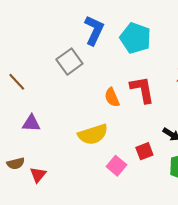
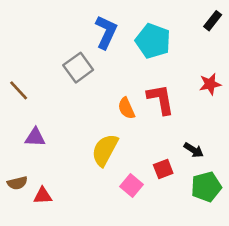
yellow semicircle: (93, 134) -> (105, 150), turned 136
red triangle: (38, 175) -> (43, 196), turned 48

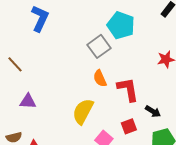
blue L-shape: (106, 32) -> (40, 18), moved
gray square: (78, 68) -> (99, 46), moved
red L-shape: (161, 99) -> (128, 89), moved

